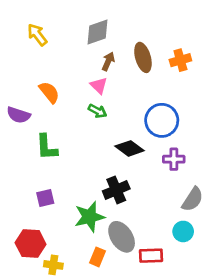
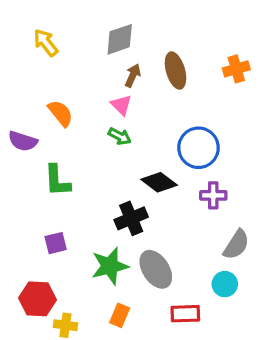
orange cross: (180, 60) -> (236, 69), moved
black cross: (116, 190) -> (131, 218), moved
gray ellipse: (122, 237) -> (156, 269), moved

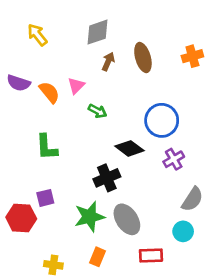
pink triangle: (121, 105) -> (76, 86), moved, turned 30
purple semicircle: (23, 141) -> (19, 83), moved
purple cross: (213, 195) -> (174, 159), turned -30
red hexagon: (38, 299) -> (21, 218), moved

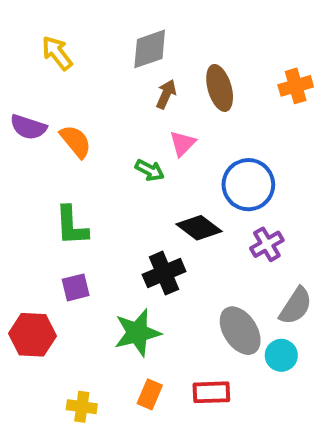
pink triangle: (76, 86) -> (183, 144), moved
purple square: (45, 198) -> (76, 287), moved
gray ellipse: (127, 219) -> (240, 331), moved
red rectangle: (151, 255) -> (211, 392), moved

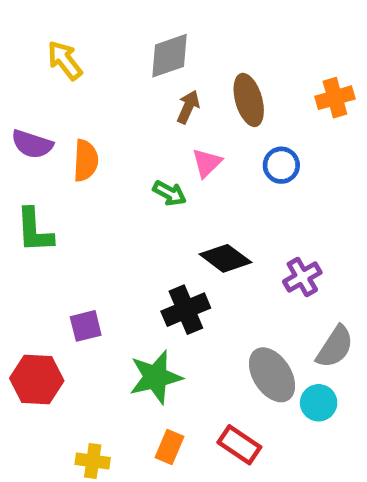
orange semicircle: (76, 141) -> (86, 161), turned 42
blue circle: (248, 185) -> (281, 165), moved, size x0.6
green L-shape: (72, 226) -> (34, 230), moved
red rectangle: (211, 392) -> (239, 445), turned 36

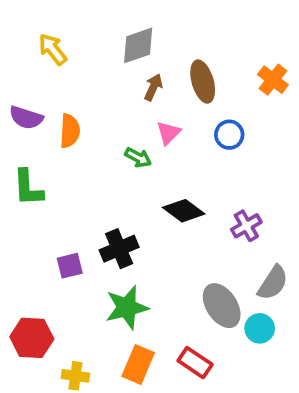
orange cross: (335, 98) -> (273, 80), turned -36
black cross: (186, 310) -> (119, 249), moved
red hexagon: (37, 379) -> (32, 338), moved
orange rectangle: (170, 447) -> (138, 364), size x1.4

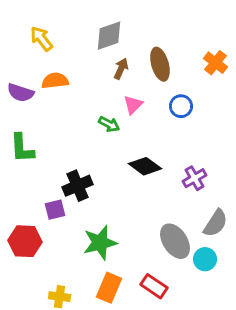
orange semicircle: (70, 131) -> (55, 81), moved, turned -100
black cross: (119, 249) -> (78, 186), moved
red hexagon: (32, 338) -> (25, 241), moved

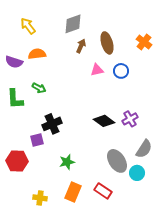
pink triangle: (133, 105) -> (97, 70), moved, turned 32
green arrow: (109, 124) -> (39, 88), moved
black diamond: (145, 166) -> (104, 121), moved
green star: (100, 243) -> (67, 162), size x0.7

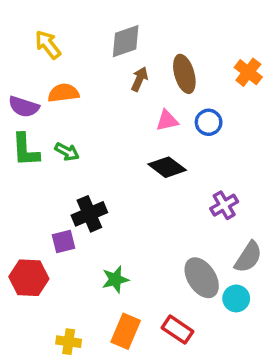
green L-shape: (15, 99) -> (25, 150), moved
black diamond: (104, 121) -> (167, 167), moved

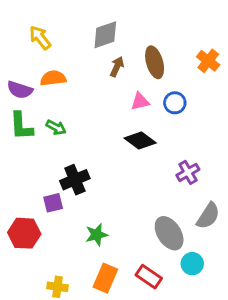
cyan circle: (236, 298) -> (192, 264), moved

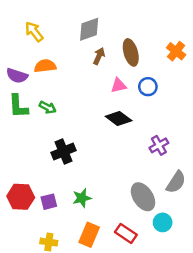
purple square: (53, 203) -> (49, 202), moved

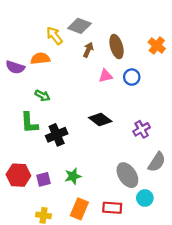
gray diamond: (89, 29) -> (79, 26), turned 40
yellow arrow: (34, 32) -> (54, 36), moved
green L-shape: (18, 106) -> (29, 123), moved
black diamond: (119, 118) -> (100, 120), moved
red rectangle: (126, 233) -> (112, 208), turned -30

